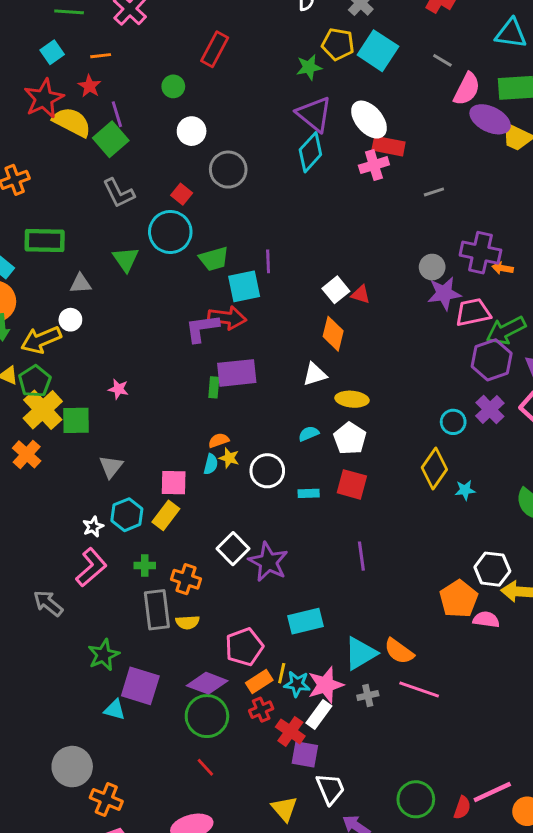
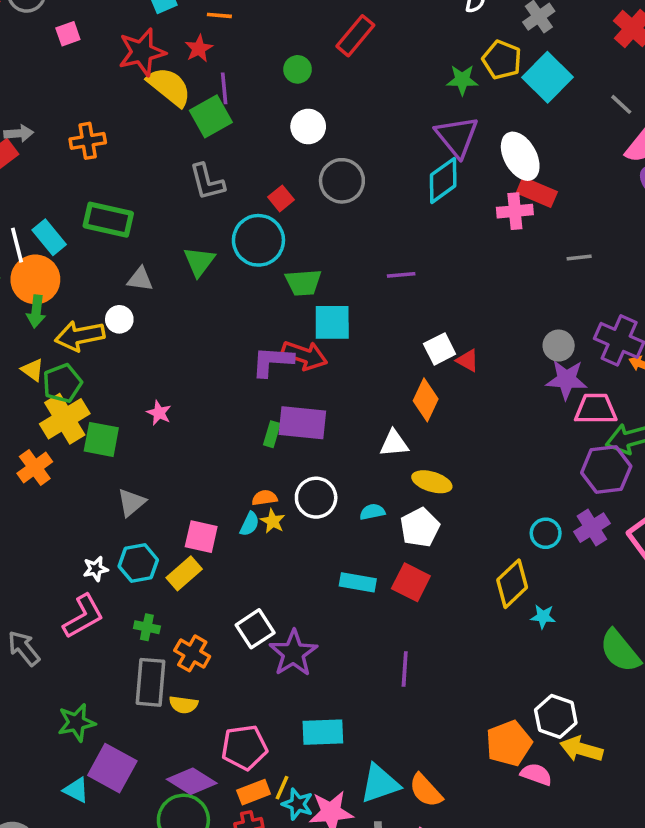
purple line: (268, 261) -> (401, 275), moved, turned 75
white circle: (267, 471) -> (316, 498), moved
cyan rectangle: (309, 493) -> (358, 582), size x1.4

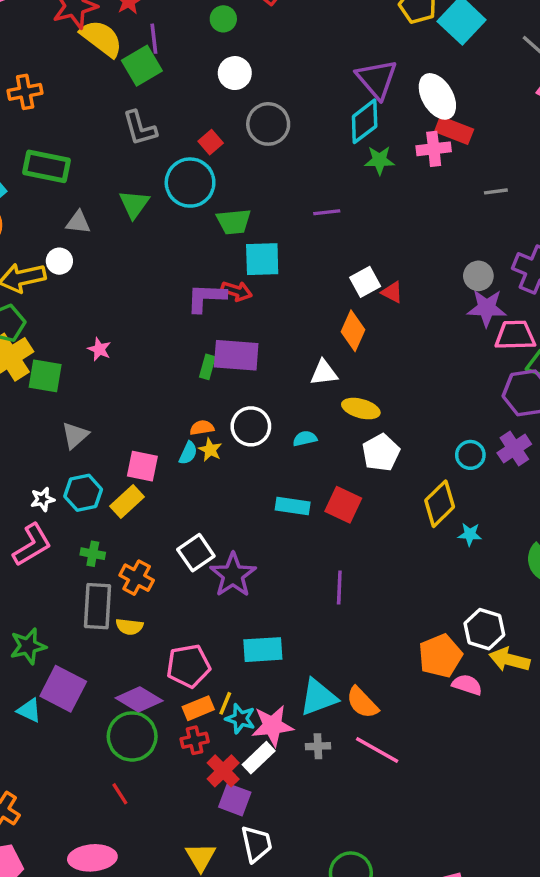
green star: (462, 80) -> (379, 160), moved
red arrow: (305, 355) -> (237, 291), size x0.7
white pentagon: (420, 528) -> (381, 453), moved

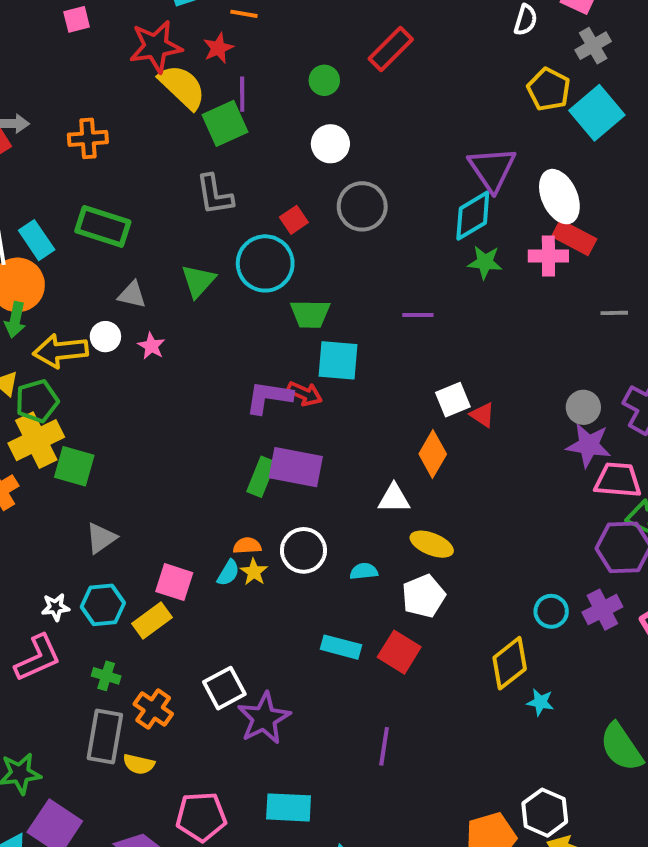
pink star: (99, 349) -> (151, 346), moved
green rectangle: (207, 367) -> (261, 477), size x1.4
white pentagon: (381, 453) -> (424, 596), moved

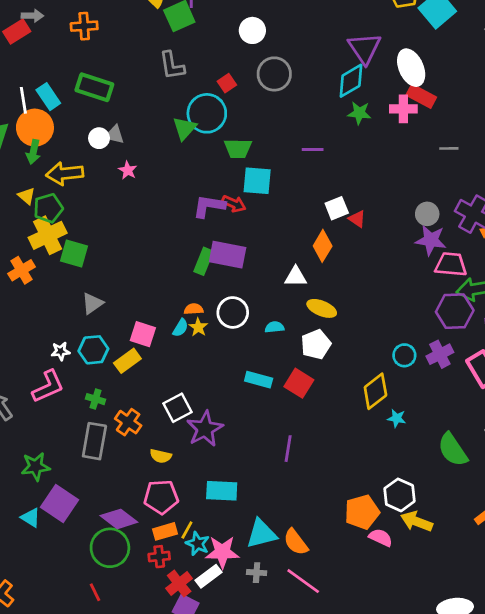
green triangle: (198, 281) -> (185, 128), moved
white circle: (105, 337) -> (99, 138), moved
yellow semicircle: (139, 764) -> (161, 456), moved

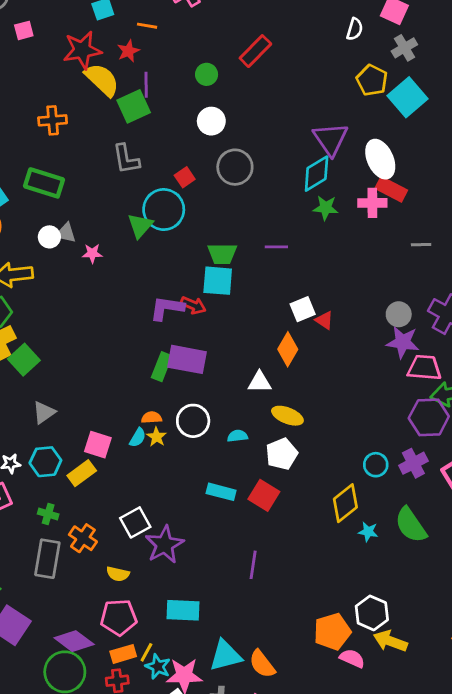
orange cross: (84, 26) -> (53, 120), moved
green trapezoid: (238, 148) -> (222, 254), moved
pink star: (128, 170) -> (92, 253), moved, turned -30
green square: (74, 254) -> (24, 360), turned 32
green semicircle: (453, 450) -> (411, 525), moved

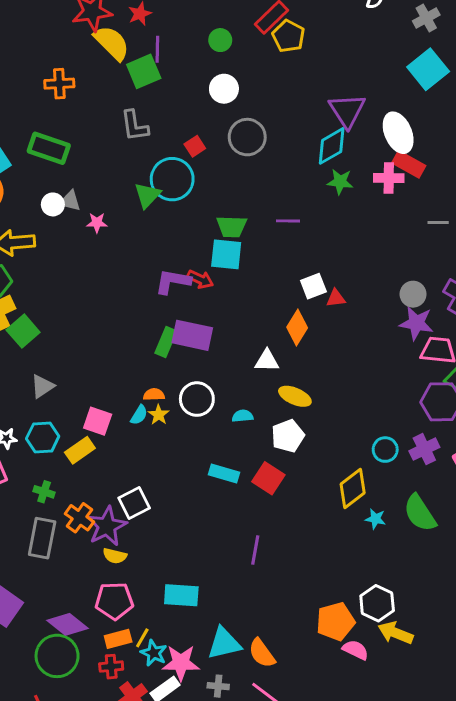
yellow pentagon: (372, 80) -> (288, 36), moved
red triangle: (324, 320) -> (336, 298), turned -42
purple star: (165, 545) -> (107, 526), moved

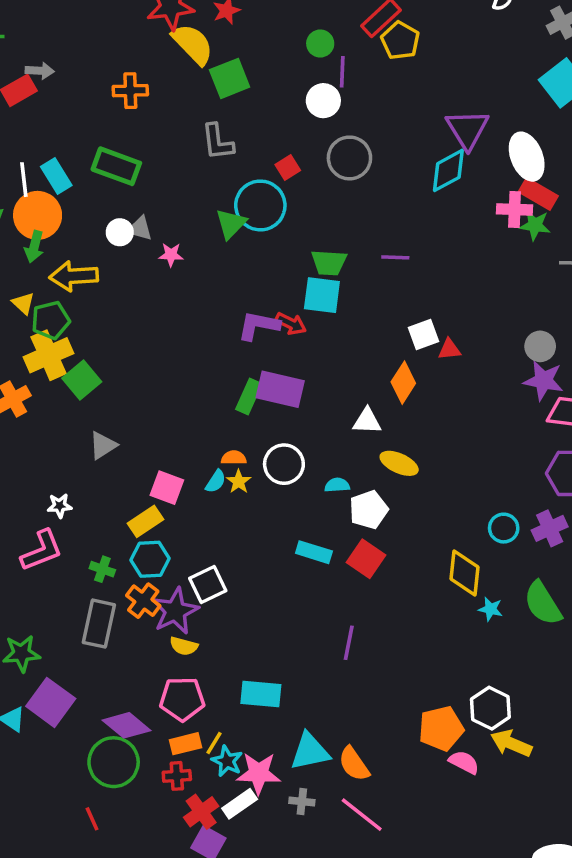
purple line: (157, 49) -> (342, 72), moved
green star: (340, 182) -> (535, 225), moved
white pentagon: (288, 436) -> (369, 510), moved
cyan hexagon: (43, 437) -> (150, 559), moved
yellow diamond: (353, 489) -> (465, 573), turned -48

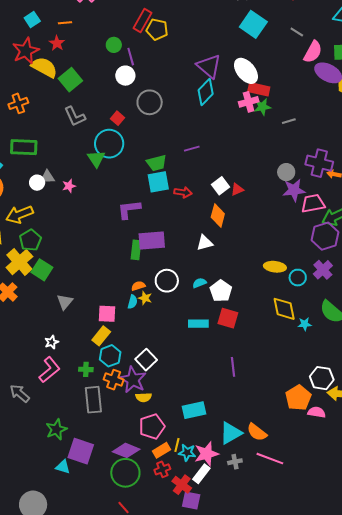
green pentagon: (51, 320) -> (30, 240), moved
red arrow: (291, 324) -> (183, 192), moved
yellow ellipse: (399, 463) -> (275, 267), moved

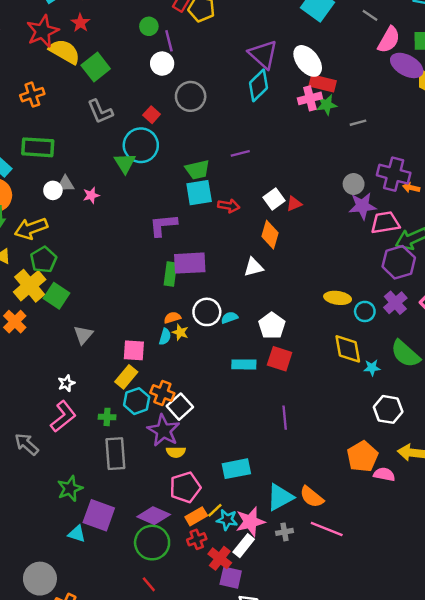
cyan semicircle: (199, 283) -> (229, 318), moved
white hexagon: (322, 378) -> (388, 409), moved
orange cross: (114, 380) -> (162, 393), moved
yellow line: (177, 445) -> (215, 510), turned 32

